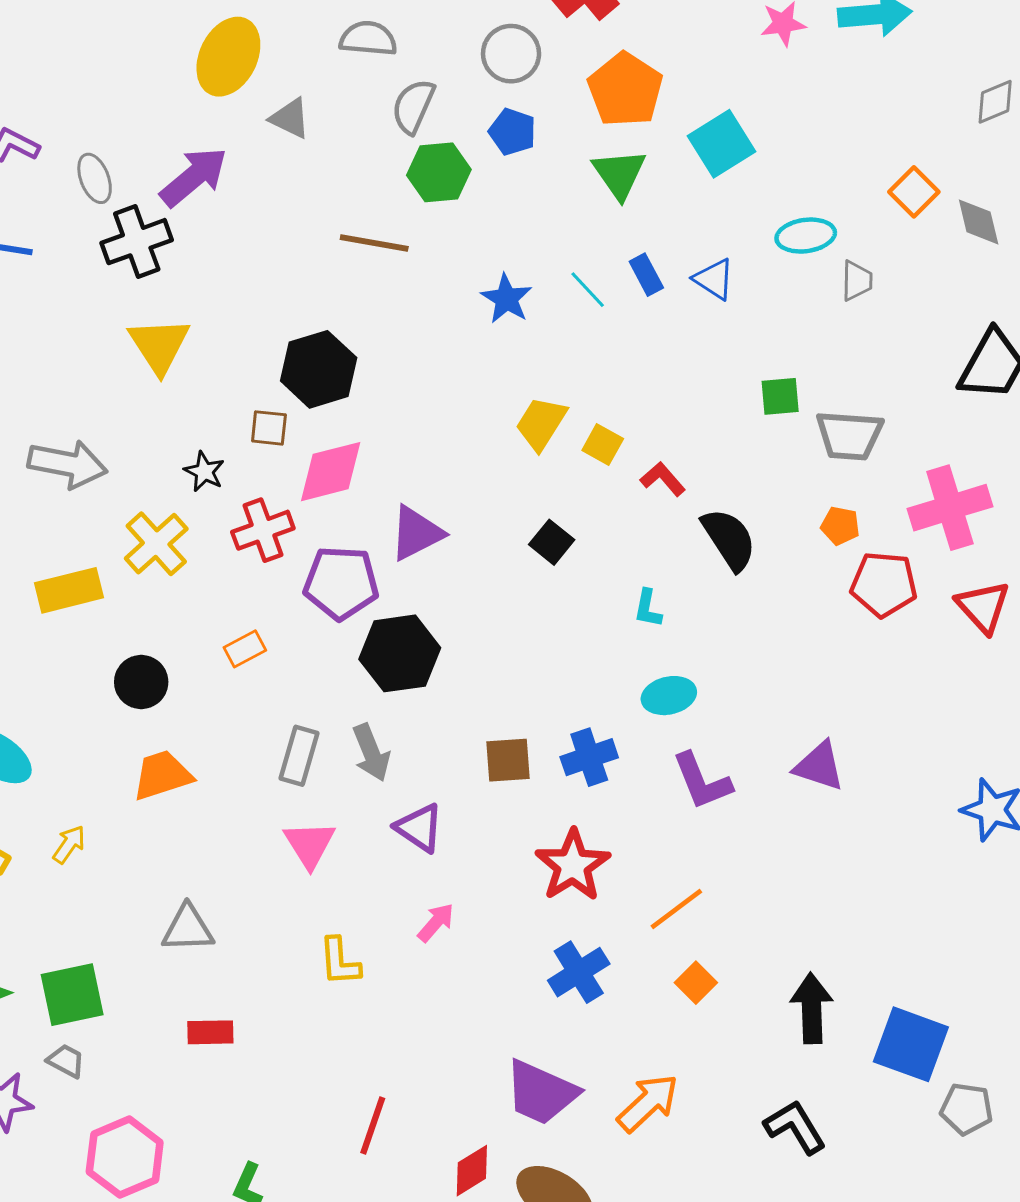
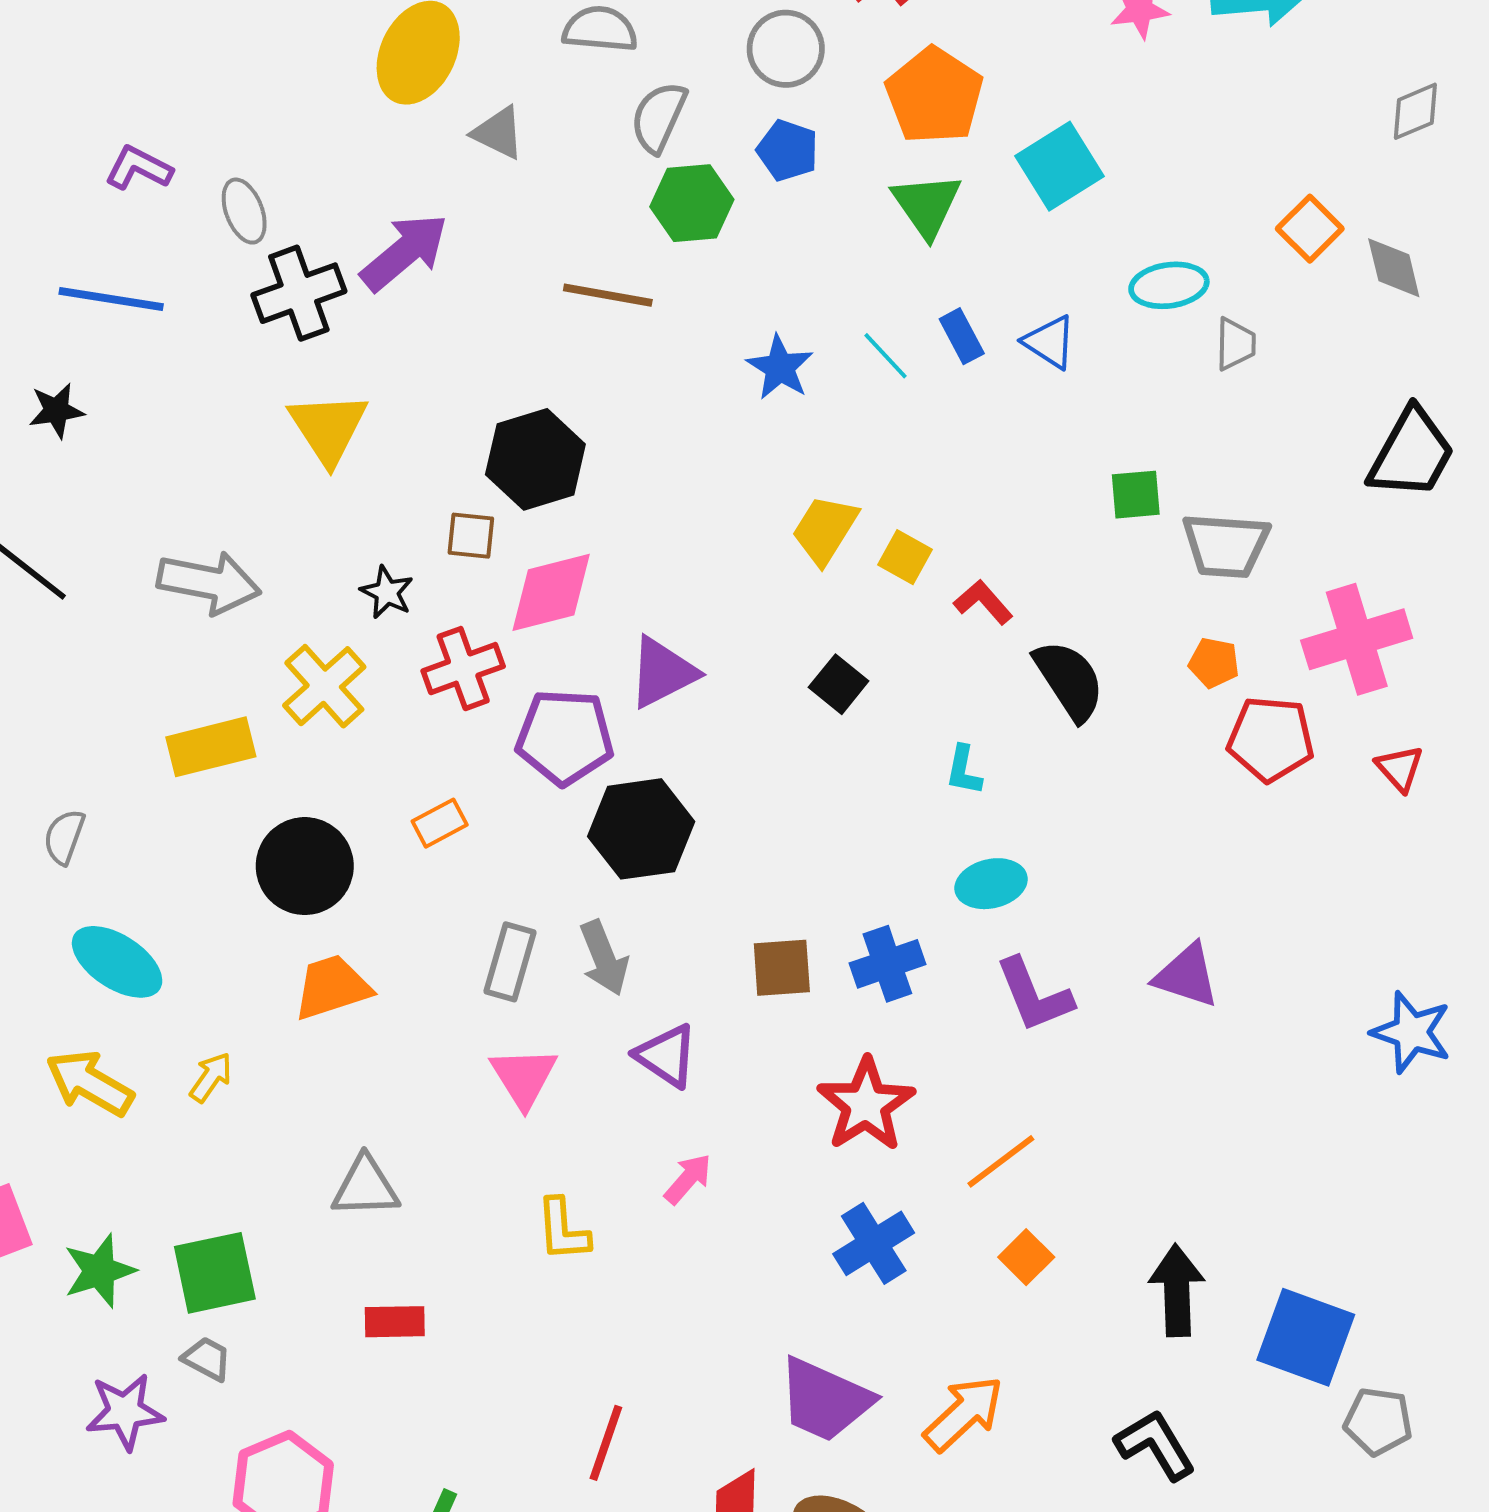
purple arrow: (194, 177) -> (404, 252), moved
red triangle: (983, 607) -> (1400, 768), size x0.7
black circle: (141, 682) -> (305, 866), size x1.4

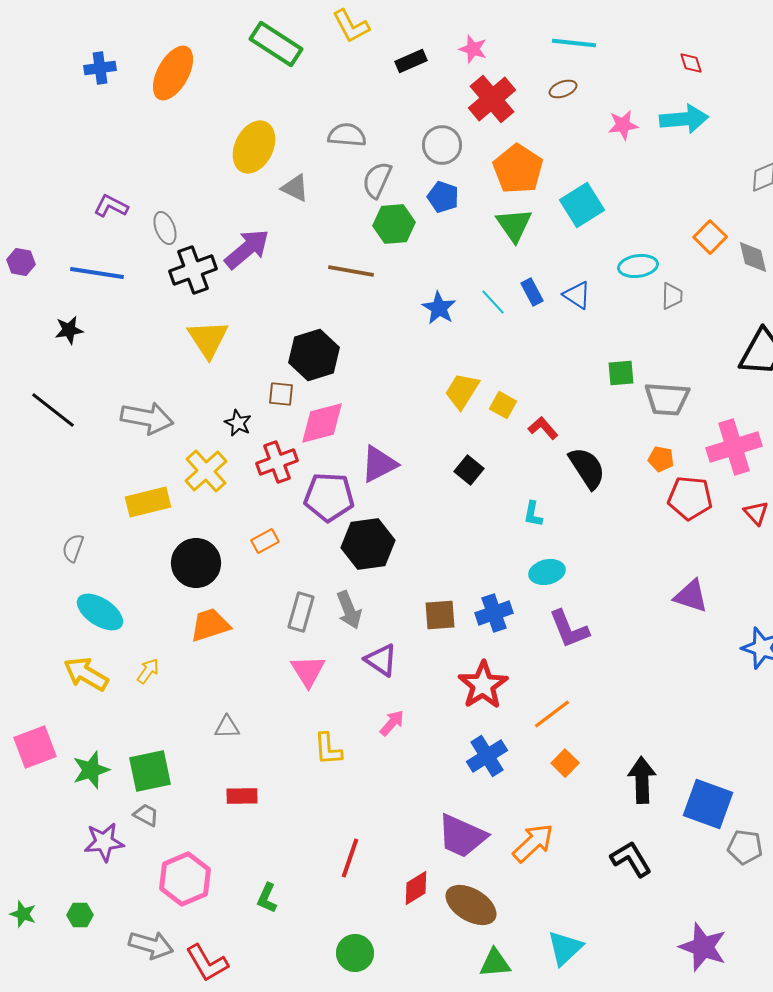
purple triangle: (1187, 976) -> (691, 596), moved
gray triangle: (365, 1187) -> (227, 727), size x0.7

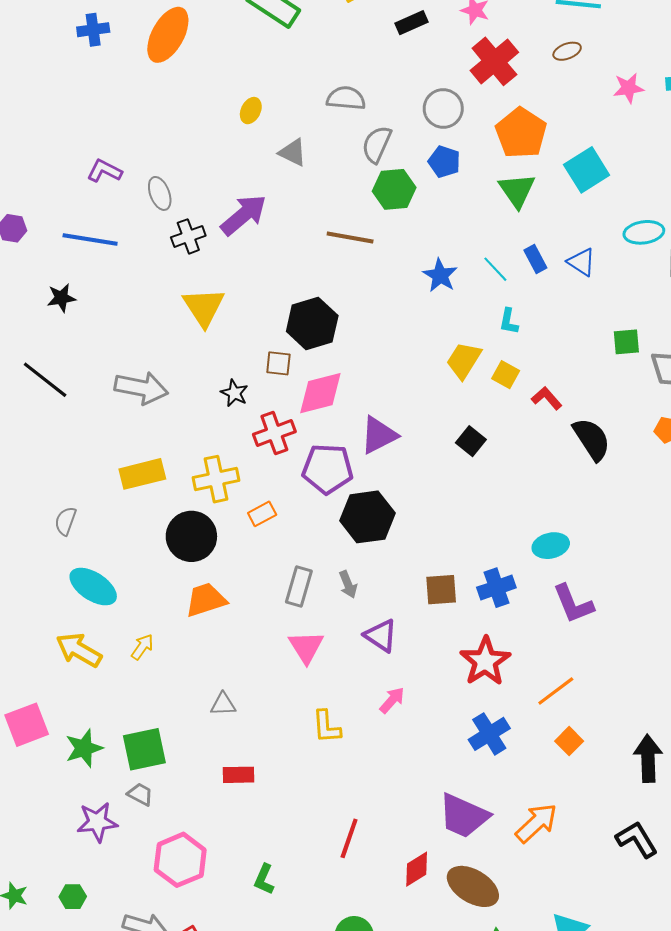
yellow ellipse: (254, 147) -> (251, 111), size x0.5
black cross: (193, 270) -> (188, 236), size x0.7
yellow cross: (206, 471) -> (216, 479), moved, turned 30
cyan L-shape: (533, 514) -> (509, 321), moved
gray arrow: (349, 610) -> (348, 584), size x0.7

